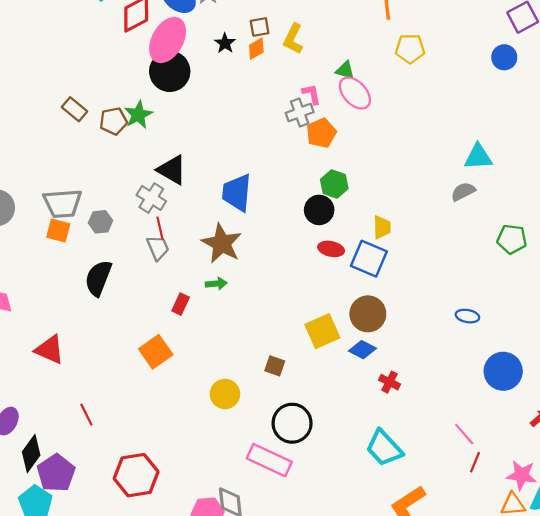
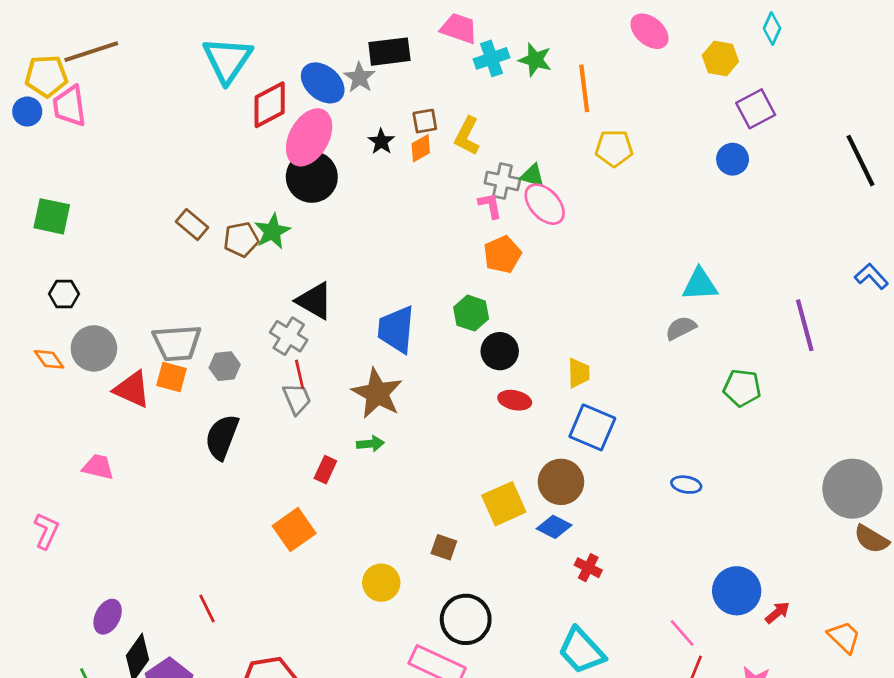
gray cross: (300, 112) -> (502, 181), moved, turned 32
green hexagon: (334, 184) -> (471, 313), moved
blue square: (369, 259) -> (592, 427), moved
red triangle: (50, 350) -> (132, 389), moved
blue circle: (503, 371) -> (737, 591), moved

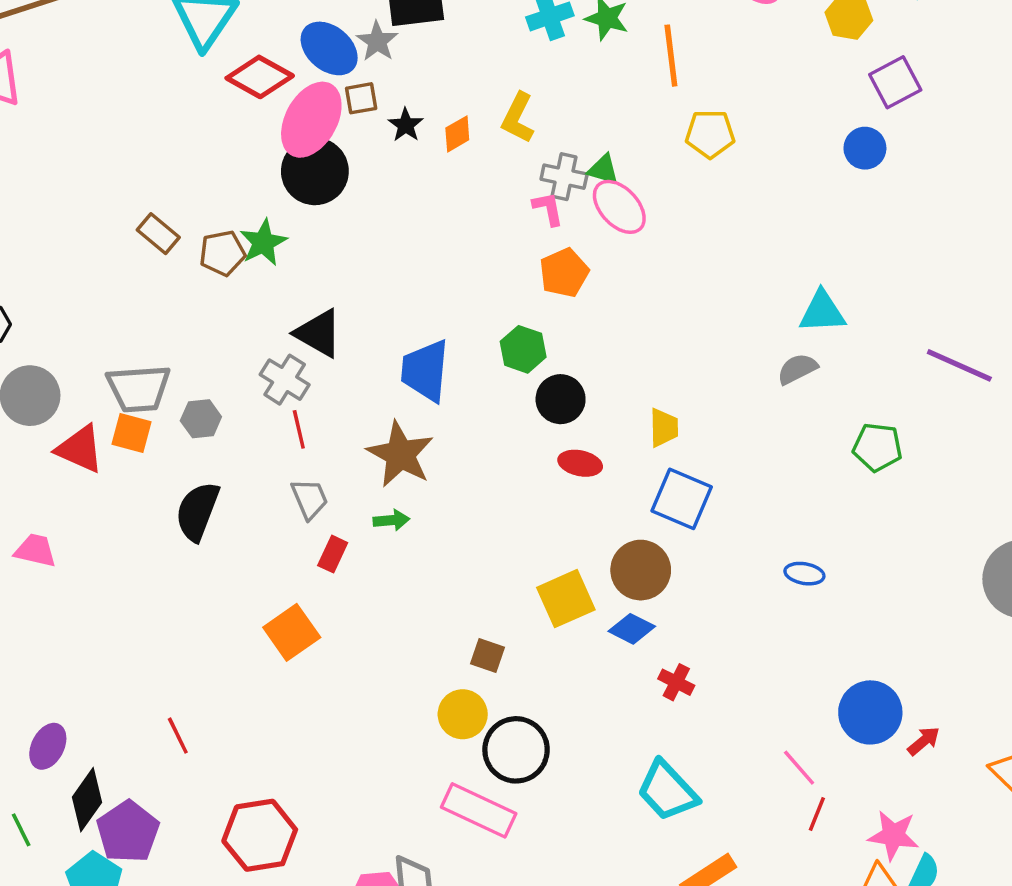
red diamond: (270, 105) -> (260, 77), turned 57
brown square: (425, 121) -> (361, 98), moved
purple line: (805, 325) -> (959, 365), turned -51
gray trapezoid: (297, 399) -> (310, 499), moved
yellow circle: (381, 583) -> (463, 714), moved

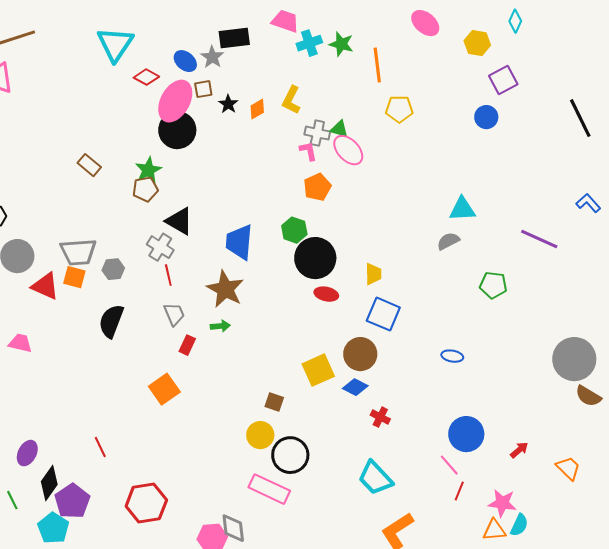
blue ellipse: (329, 48) -> (185, 61), size x0.7
red diamond: (260, 77) -> (146, 77), size x0.7
brown pentagon: (222, 253) -> (145, 189), moved
black circle: (561, 399) -> (315, 258), size x1.5
blue circle: (870, 712) -> (466, 434), moved

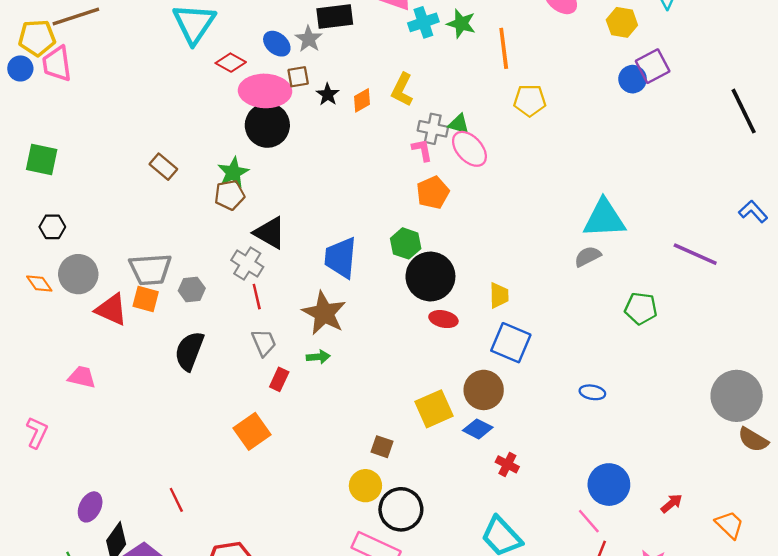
pink ellipse: (175, 101) -> (265, 91), turned 63
blue circle: (486, 117) -> (633, 79), moved
cyan triangle: (462, 209) -> (604, 219), size x1.4

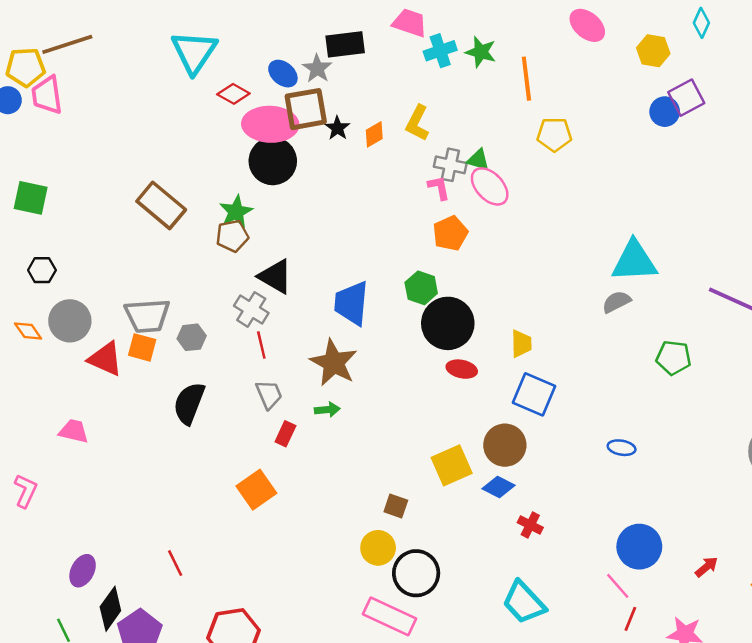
brown square: (298, 77) -> (306, 109), size x1.8
brown rectangle: (163, 167) -> (161, 205), size x1.6

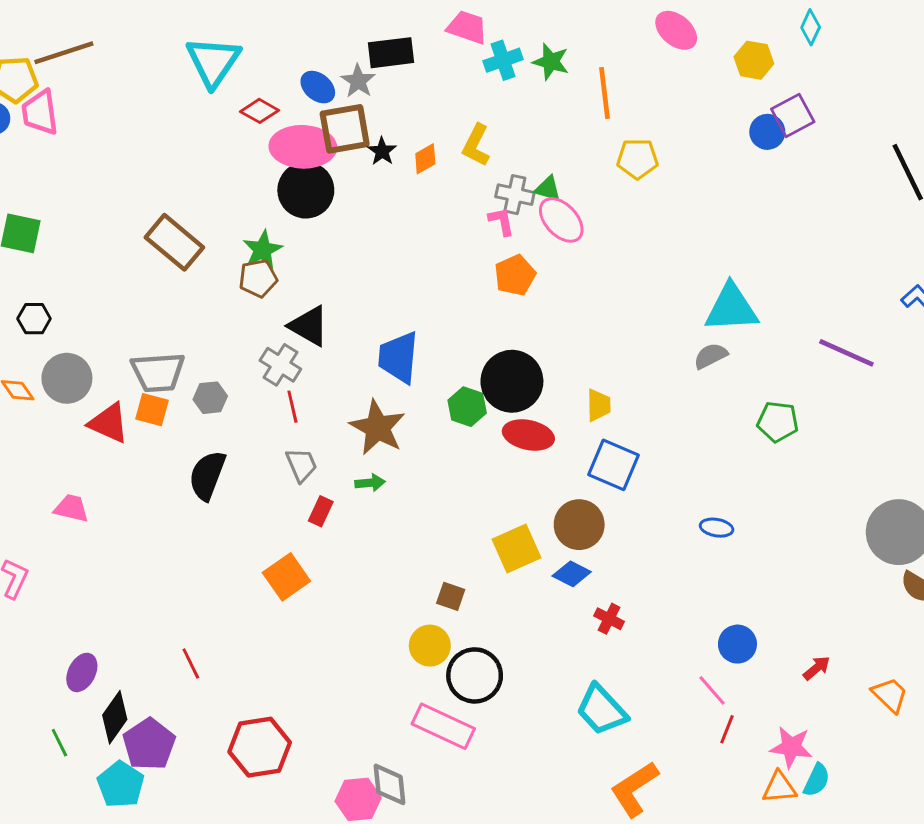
green hexagon: (421, 288) -> (467, 407), moved
red ellipse: (462, 369) -> (528, 435), size x1.4
blue circle: (639, 547) -> (737, 644), size x0.7

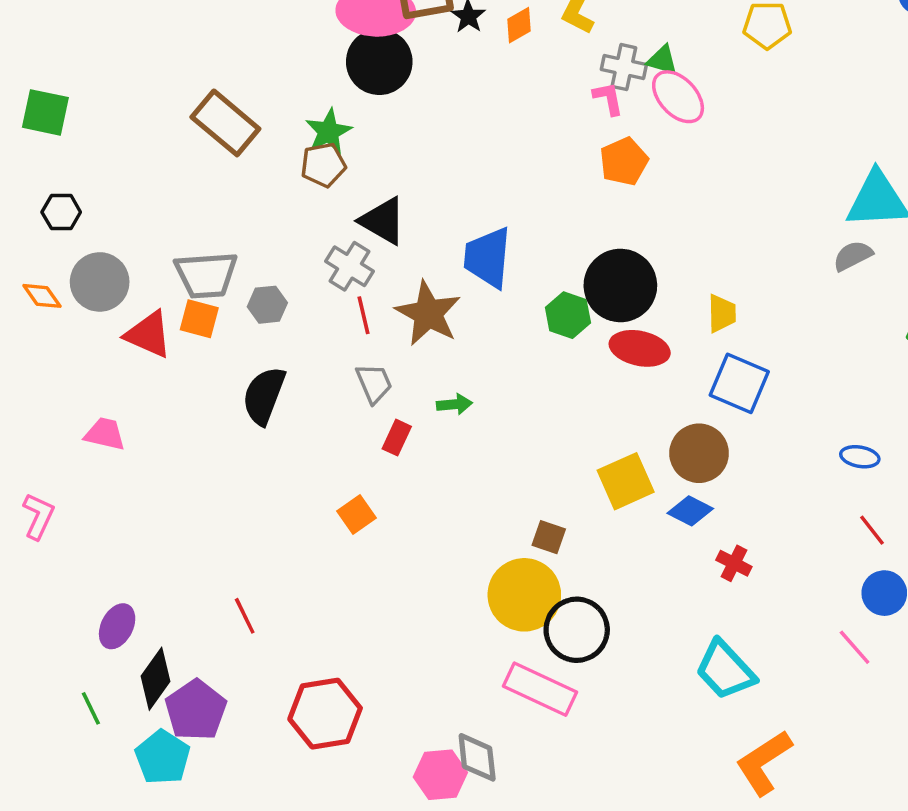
brown star: (378, 428) -> (428, 313), moved
orange square: (286, 577) -> (357, 514), size x0.7
yellow circle: (430, 646) -> (524, 595), size x1.5
red line: (727, 729) -> (872, 530), moved, turned -60

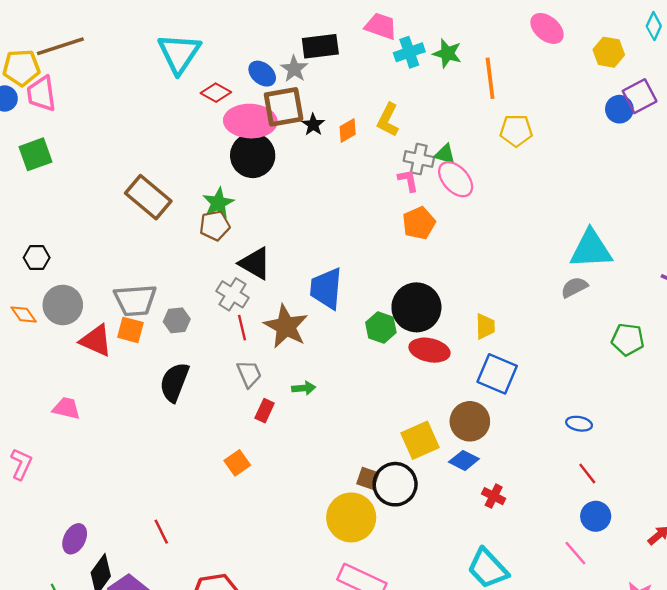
green square: (45, 112) -> (35, 154), moved, turned -32
black circle: (577, 630) -> (395, 484), moved

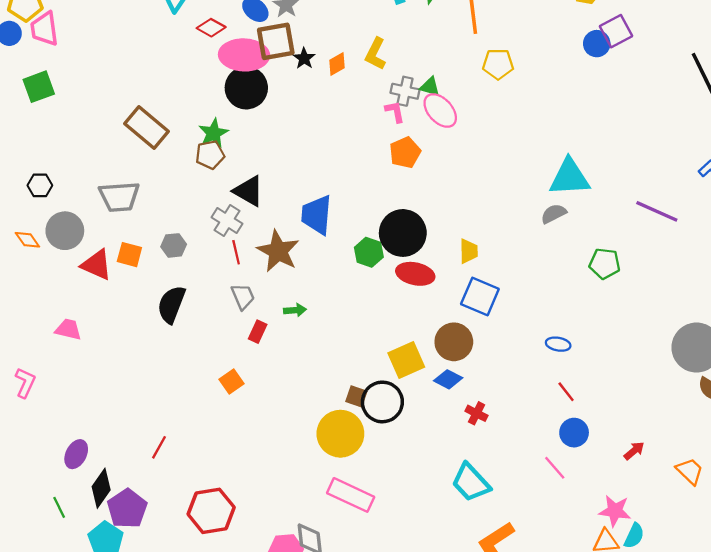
gray trapezoid: (135, 300) -> (119, 197), moved
red line: (161, 532) -> (159, 447), turned 55

